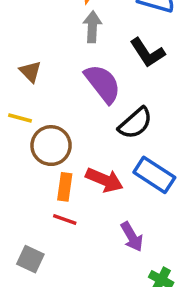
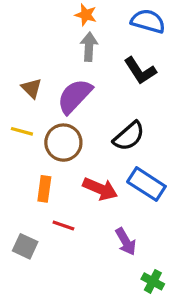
purple semicircle: (103, 84) -> (75, 96), moved, turned -99
brown circle: (51, 146) -> (63, 143), moved
orange rectangle: (65, 187) -> (44, 189), moved
gray square: (30, 259) -> (25, 246), moved

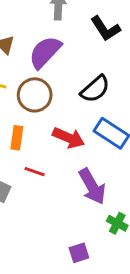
purple arrow: (126, 242) -> (92, 186), size x1.4

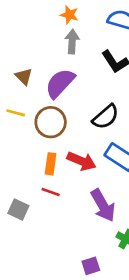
orange rectangle: (17, 138) -> (51, 164), moved

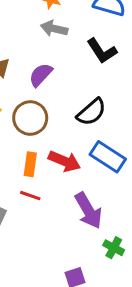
gray arrow: (72, 42) -> (54, 29), turned -80
purple semicircle: (60, 83) -> (41, 75), size x0.7

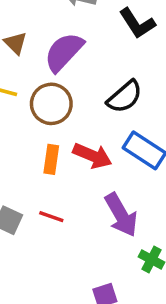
purple semicircle: (41, 75) -> (64, 52), size x1.4
red line: (30, 196) -> (51, 217), moved

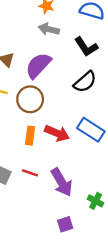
black semicircle: (125, 97) -> (85, 82), moved
purple arrow: (121, 215) -> (62, 182), moved

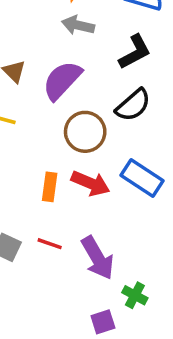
black L-shape: (86, 47) -> (135, 52), turned -85
brown circle: (30, 99) -> (85, 132), moved
green cross: (96, 201) -> (135, 295), moved

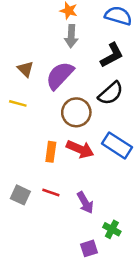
gray arrow: (78, 25) -> (71, 36), turned -100
purple arrow: (98, 258) -> (85, 203), size x0.7

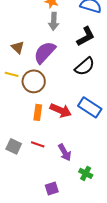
brown circle: (76, 112) -> (34, 81), moved
purple square: (89, 248) -> (52, 188), moved

